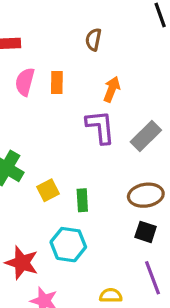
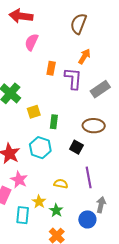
brown semicircle: (93, 40) -> (79, 24), size x1.5
orange rectangle: (57, 82) -> (51, 68), moved
black square: (146, 232) -> (76, 147), moved

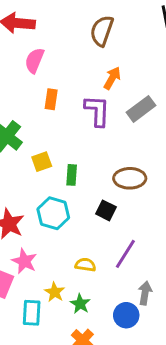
orange rectangle: (51, 68) -> (51, 99), moved
gray rectangle: (100, 89) -> (141, 109), moved
purple line: (89, 177) -> (125, 254), turned 45

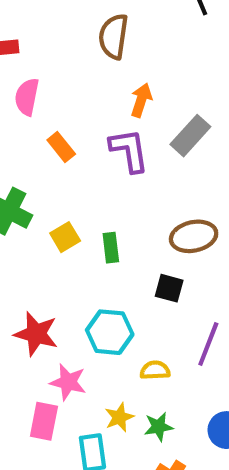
orange rectangle: (51, 99) -> (61, 147), turned -36
cyan hexagon: (53, 213) -> (110, 332), moved
yellow star: (55, 292) -> (119, 417), turned 30
green star: (80, 304) -> (159, 427), turned -30

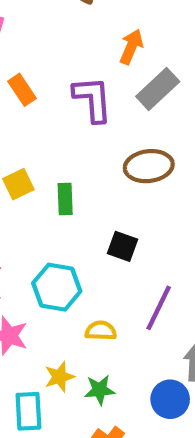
orange arrow: (141, 100) -> (131, 47), moved
brown ellipse: (194, 236) -> (149, 166), moved

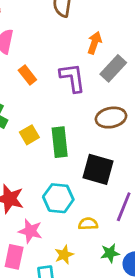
green rectangle: (65, 199) -> (60, 142), size x1.5
black square: (122, 246) -> (98, 169), size x1.6
green star: (100, 390) -> (110, 253), moved

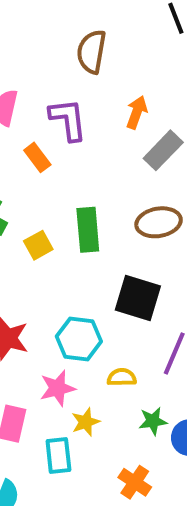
purple L-shape: (72, 78) -> (68, 119), moved
green rectangle: (60, 142) -> (88, 230), moved
pink star: (30, 231) -> (57, 388), moved, turned -30

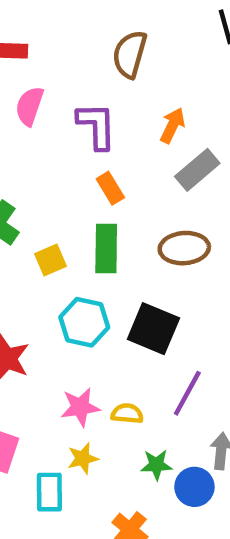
orange rectangle: (37, 157) -> (110, 188), moved
cyan hexagon: (79, 339) -> (84, 322), moved
pink star: (57, 388) -> (80, 407), moved

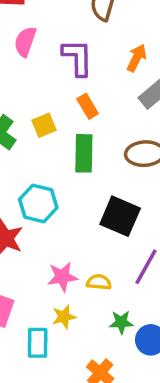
yellow square: (50, 260) -> (44, 125), moved
cyan hexagon: (84, 322) -> (38, 204), moved

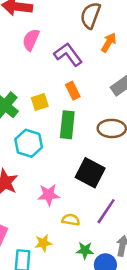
purple L-shape: (77, 58) -> (68, 54), turned -40
orange arrow: (137, 58) -> (109, 42), moved
cyan hexagon: (38, 204) -> (29, 143), moved
pink star: (62, 277) -> (49, 195), moved

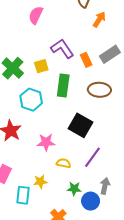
purple L-shape: (68, 54) -> (62, 49), moved
orange rectangle: (73, 91) -> (86, 60), moved

